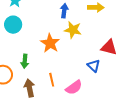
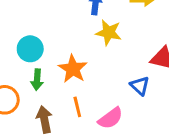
cyan circle: (13, 25) -> (30, 49), moved
orange star: (50, 43) -> (73, 69), moved

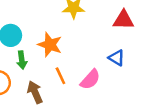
blue triangle: (140, 86) -> (117, 58), moved

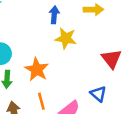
red triangle: (123, 20) -> (112, 59), turned 40

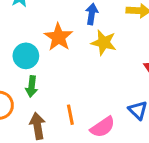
orange star: (37, 69) -> (58, 37), moved

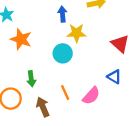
orange star: (58, 37) -> (21, 39), moved
cyan circle: (26, 56) -> (63, 53), moved

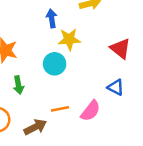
green arrow: (31, 79) -> (18, 85), moved
orange line: (65, 92) -> (60, 109), turned -72
brown arrow: (43, 107) -> (35, 127), turned 90

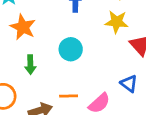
yellow star: (69, 39) -> (117, 22), moved

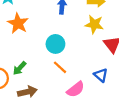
green arrow: (30, 65) -> (20, 68), moved, turned 40
orange line: (69, 96) -> (60, 67), moved, turned 40

